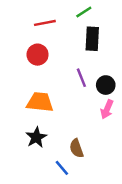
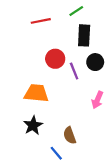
red circle: (38, 55) -> (55, 59), moved
black circle: (106, 85) -> (95, 62), moved

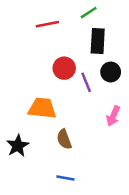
black star: (33, 125) -> (18, 146), moved
brown semicircle: (70, 135) -> (64, 139), moved
blue line: (56, 153) -> (65, 178), turned -40

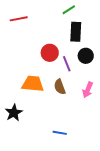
red line: (47, 24) -> (19, 19), moved
brown semicircle: (64, 139) -> (60, 87), moved
blue line: (65, 178) -> (60, 133), moved

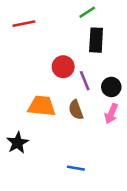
black circle: (86, 56) -> (111, 87), moved

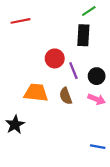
green line: (87, 12) -> (89, 11), moved
pink arrow: (111, 114) -> (97, 99), turned -91
blue line: (76, 168) -> (98, 147), moved

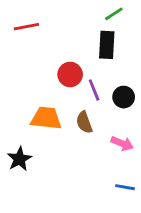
pink arrow: (97, 99) -> (122, 143), moved

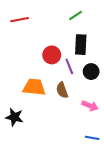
green line: (114, 14) -> (76, 16), moved
black rectangle: (107, 45) -> (81, 45), moved
black star: (19, 159) -> (14, 117), turned -30

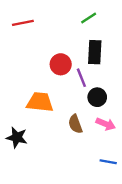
black circle: (91, 72) -> (97, 97), moved
brown semicircle: (62, 90) -> (75, 124), moved

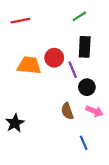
orange trapezoid: (40, 102) -> (29, 65), moved
black star: (17, 137) -> (15, 123), turned 30
blue line: (108, 162) -> (84, 143), moved, turned 56

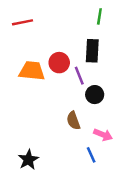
green line: (79, 16) -> (99, 16), moved, turned -48
pink arrow: (95, 111) -> (103, 135), moved
black star: (15, 123) -> (28, 160), moved

